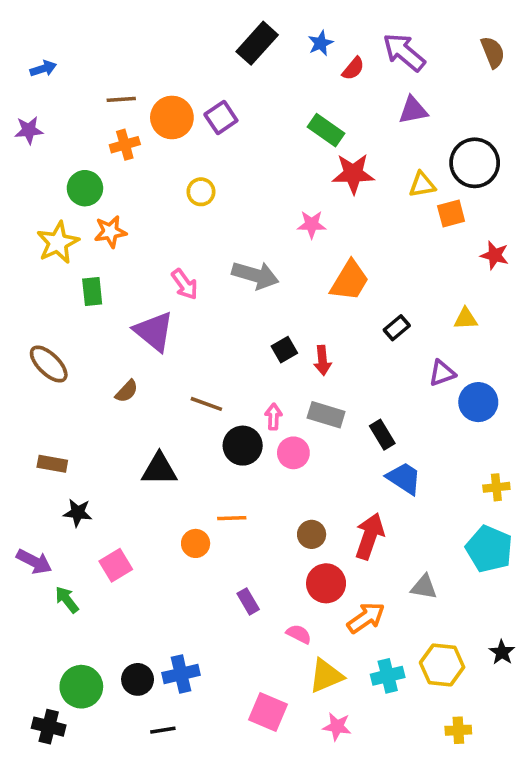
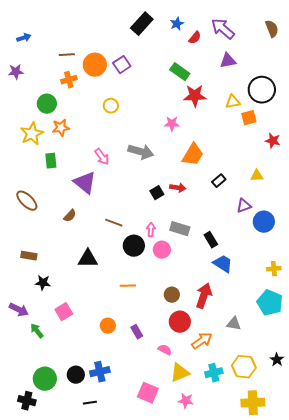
red arrow: (322, 360) -> (178, 188), moved, turned -77
orange circle: (196, 543) -> (108, 326), moved
yellow cross: (458, 730) -> (253, 403), size x1.6

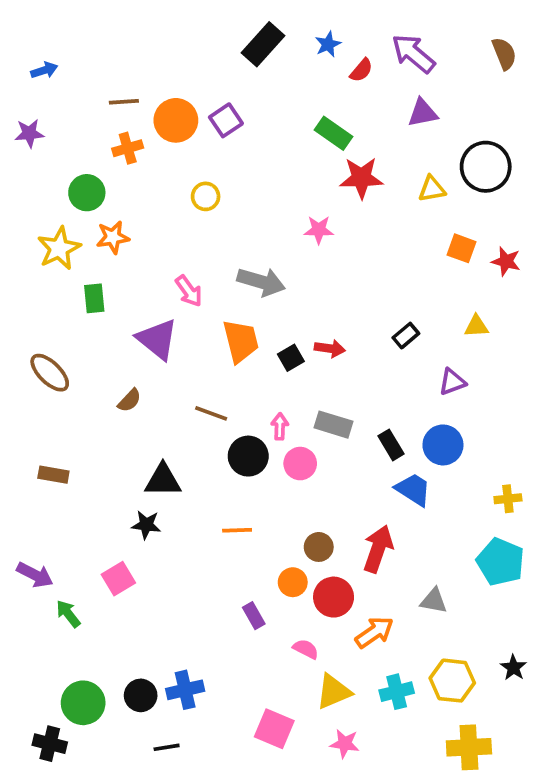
orange square: (249, 118) -> (462, 248), moved, turned 35
orange trapezoid: (193, 155) -> (241, 341), moved, turned -45
blue circle: (264, 222) -> (443, 445), moved
black star: (43, 283) -> (146, 525), moved
orange circle: (108, 326) -> (293, 582), moved

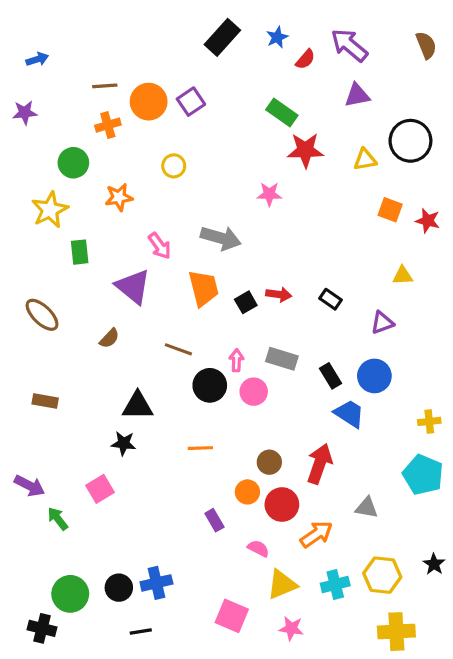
orange star: (113, 237) -> (119, 197), moved
black rectangle: (406, 336) -> (330, 299), moved, turned 75

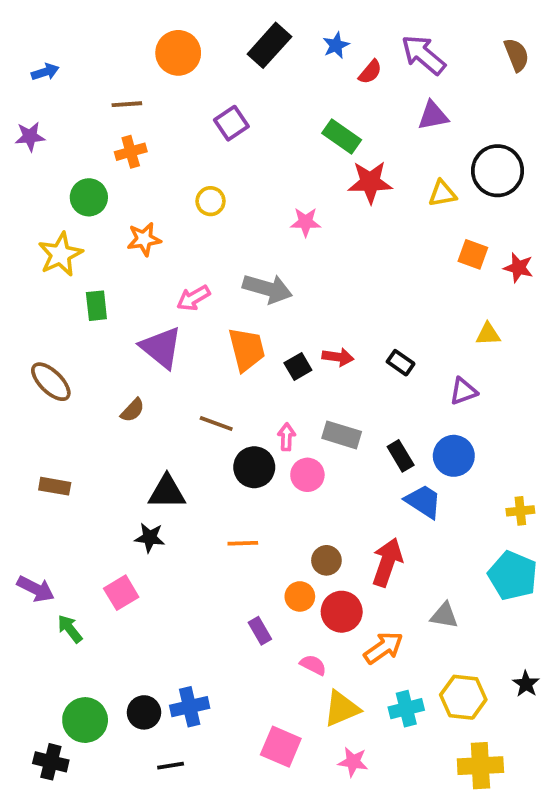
orange circle: (149, 102) -> (178, 53), moved
pink star: (269, 194) -> (306, 222), moved
pink arrow: (160, 246) -> (193, 298), turned 96

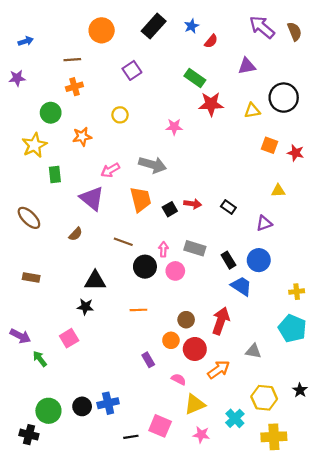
purple arrow: (423, 55) -> (262, 27), moved
cyan cross: (406, 709) -> (235, 418), moved, turned -30
black line: (171, 766) -> (131, 437), moved

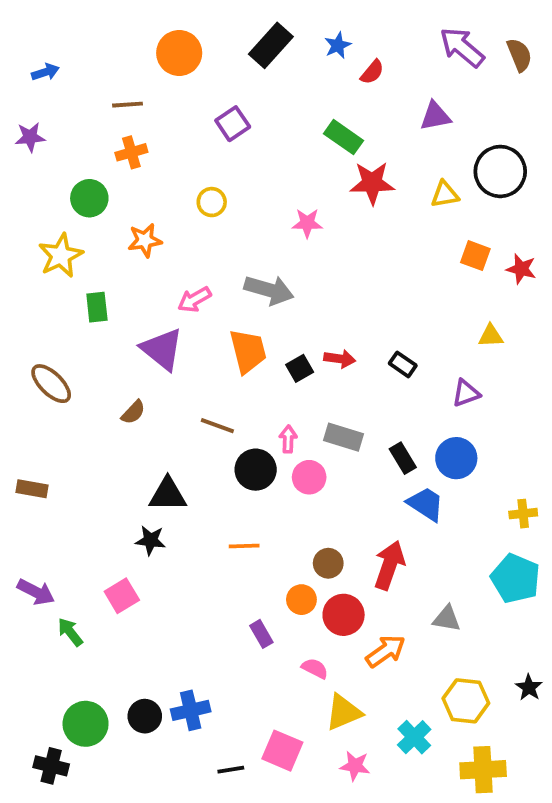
brown rectangle: (31, 277) -> (32, 489), moved

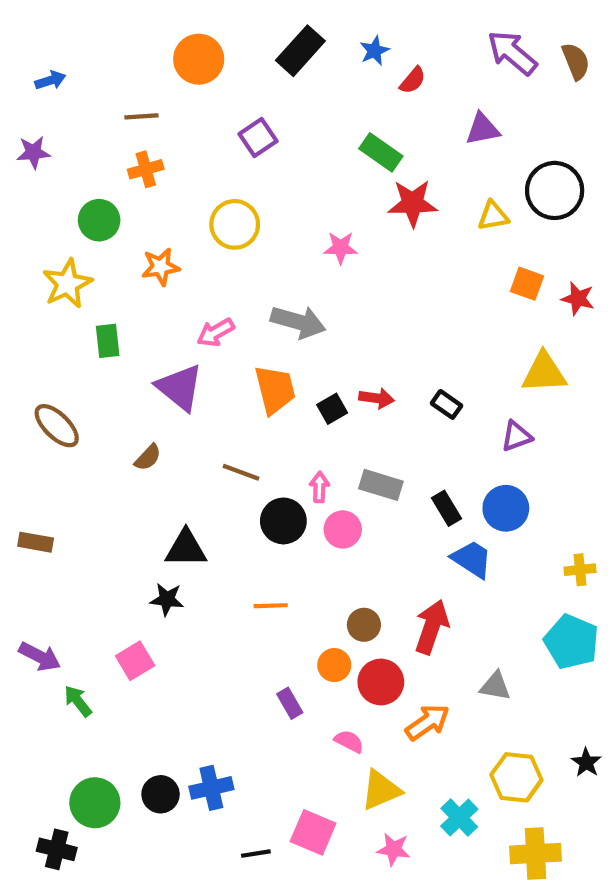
yellow circle: (212, 202) -> (235, 224), size x1.5
yellow triangle: (491, 336) -> (544, 373), size x1.6

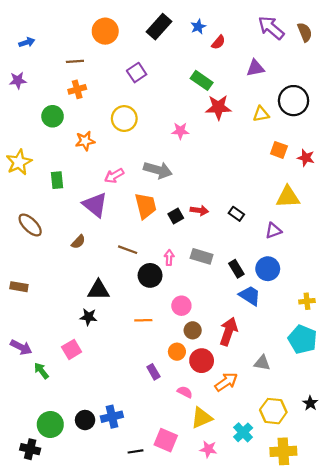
yellow star: (67, 284) -> (19, 162), moved
pink circle: (343, 529) -> (181, 306), moved

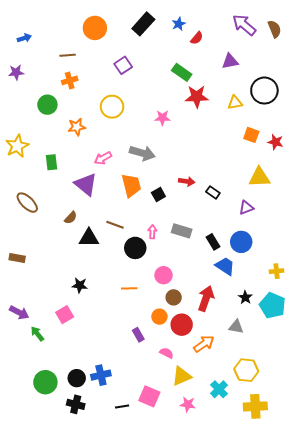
red arrow: (199, 210) -> (187, 181), moved
black triangle: (98, 290) -> (89, 238), moved
black star: (310, 403) -> (245, 297), moved
black cross: (30, 449) -> (76, 404), moved

